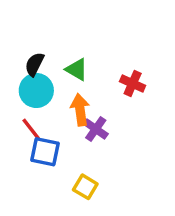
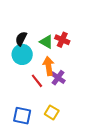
red cross: (133, 83) -> (62, 40), moved
red line: (31, 129) -> (37, 81), moved
blue square: (45, 152) -> (22, 116), moved

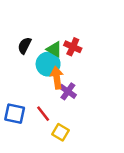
cyan circle: (22, 54) -> (48, 64), moved
red line: (37, 81) -> (43, 114), moved
blue square: (22, 116) -> (15, 114), moved

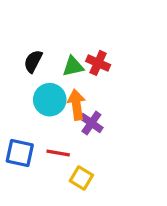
green triangle: (54, 49) -> (73, 66), turned -42
cyan circle: (48, 64) -> (50, 100), moved
red line: (43, 114) -> (58, 153), turned -42

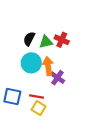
black semicircle: (33, 61) -> (29, 39), moved
yellow square: (81, 178) -> (39, 108), moved

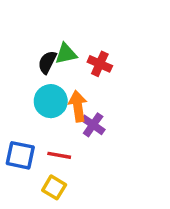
green triangle: (46, 42) -> (66, 54), moved
yellow square: (39, 108) -> (54, 187), moved

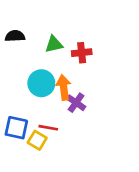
black semicircle: (47, 62) -> (15, 36), moved, turned 60
red cross: (100, 64) -> (82, 53), turned -30
yellow square: (54, 187) -> (37, 140), moved

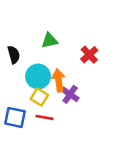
black semicircle: (15, 36) -> (14, 55), moved, turned 78
red cross: (82, 53) -> (89, 55), moved, turned -36
yellow square: (37, 140) -> (39, 97), moved

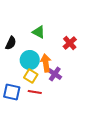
green triangle: (50, 41) -> (39, 32), turned 40
black semicircle: (14, 55) -> (11, 43), turned 40

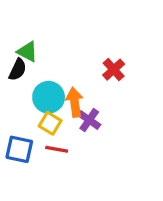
green triangle: (39, 32) -> (27, 52), moved

